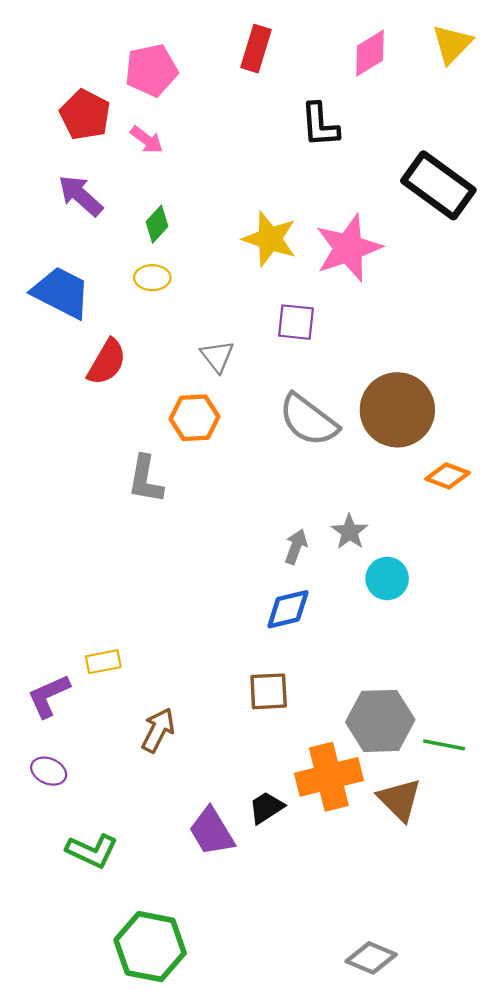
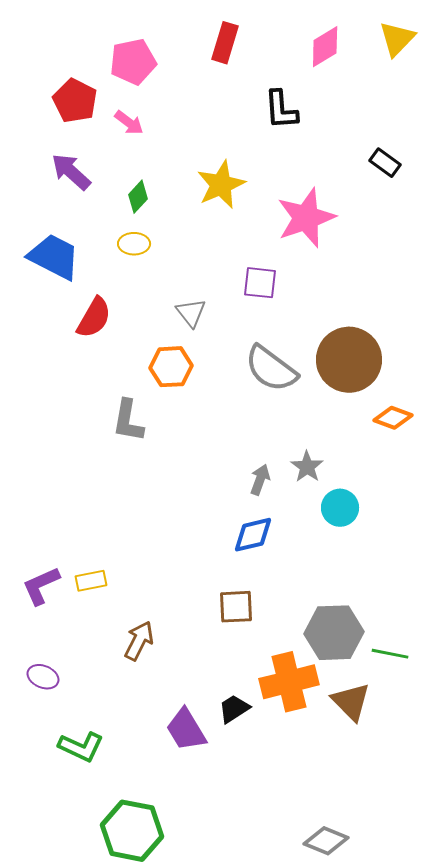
black rectangle: (438, 185) -> (385, 163), size x0.5
yellow star: (270, 239) -> (221, 185), moved, turned 30
purple L-shape: (49, 696) -> (41, 586), moved

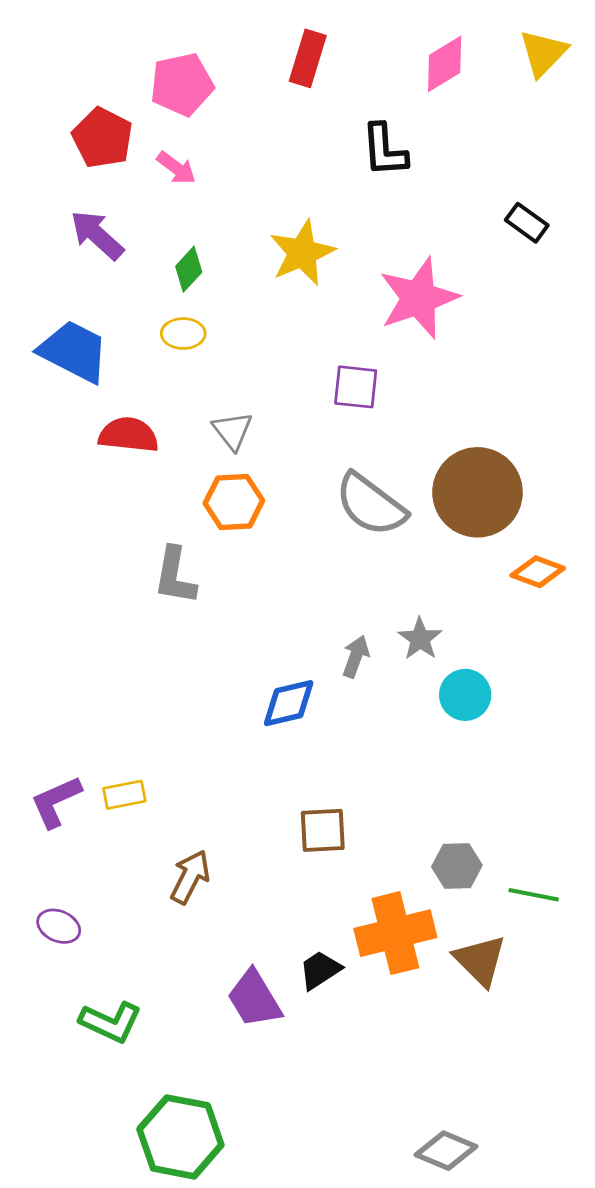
gray triangle: (191, 313) -> (232, 431), moved
red semicircle: (94, 318) -> (128, 435), turned -114
blue diamond: (253, 535) -> (289, 703), moved
gray hexagon: (334, 633) -> (457, 866), size x0.6

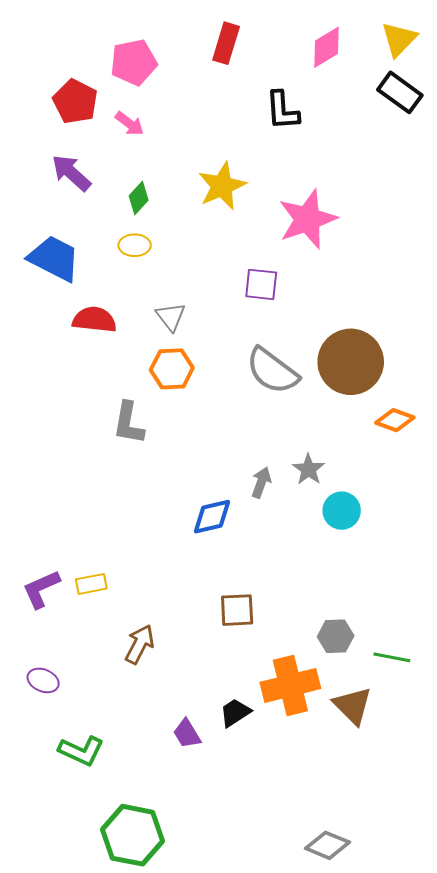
black rectangle: (527, 223) -> (400, 92), moved, size x1.4
purple trapezoid: (254, 999) -> (187, 734), size x0.7

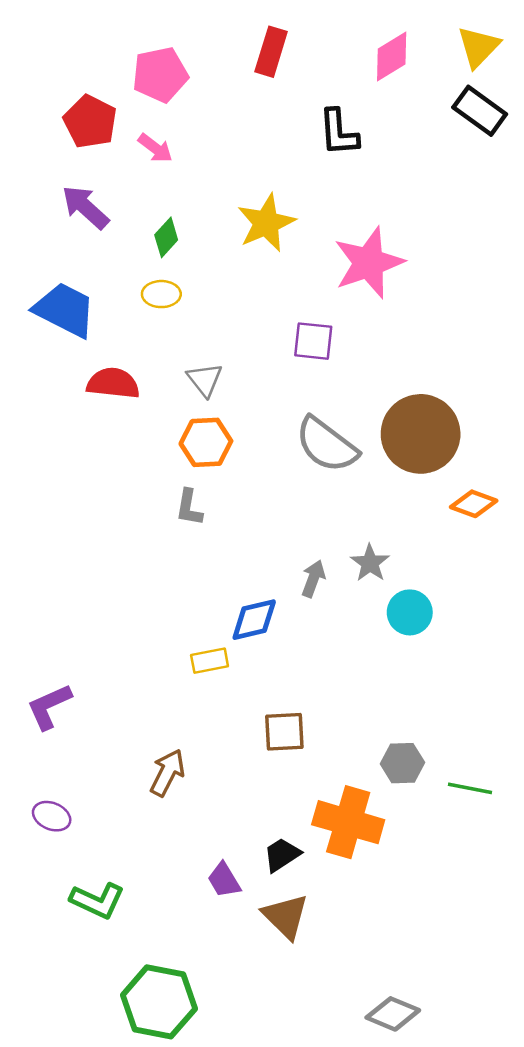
gray L-shape: (129, 423) -> (189, 507), moved, size x0.7
yellow rectangle: (91, 584) -> (210, 661), moved
orange cross: (290, 685) -> (348, 822), turned 30
brown triangle: (353, 706) -> (286, 916), moved

